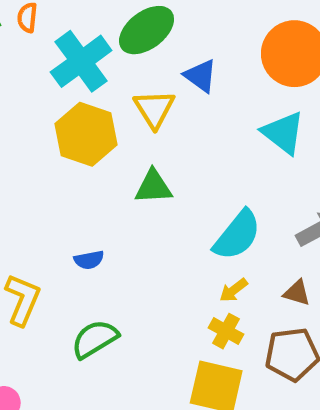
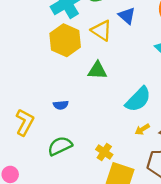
yellow triangle: (154, 109) -> (101, 30), turned -30
yellow arrow: (234, 290) -> (142, 129), moved
yellow cross: (226, 331) -> (104, 152), moved

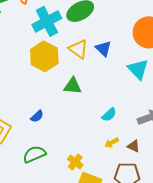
blue triangle: (127, 16) -> (103, 49), moved
cyan semicircle: (138, 99) -> (109, 115), size x0.6
blue semicircle: (61, 105) -> (37, 116), turned -40

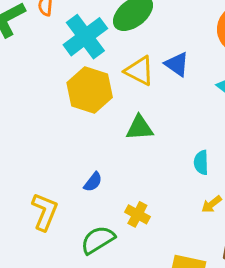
cyan semicircle: (109, 115) -> (201, 162), turned 140
yellow cross: (75, 162) -> (137, 214), moved

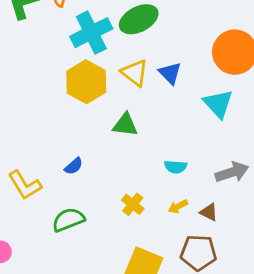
cyan semicircle: (201, 162) -> (176, 167), turned -95
yellow L-shape: (45, 212) -> (25, 185), turned 116
yellow cross: (137, 214) -> (133, 204), moved

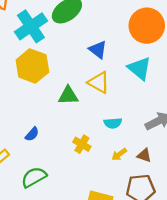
yellow triangle: (135, 73) -> (99, 82), moved
yellow cross: (133, 204) -> (82, 144), moved

